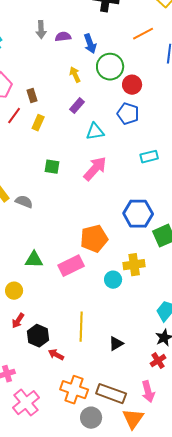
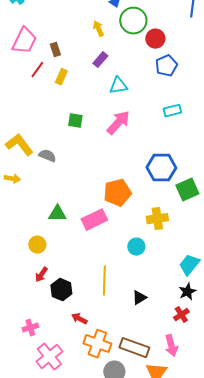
blue pentagon: (128, 114) -> (166, 66), moved, turned 30
cyan circle: (113, 280) -> (136, 247), moved
red arrow: (56, 355) -> (79, 319), moved

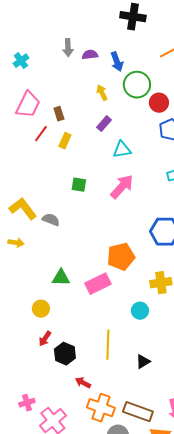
pink cross: (30, 328) -> (27, 403), moved

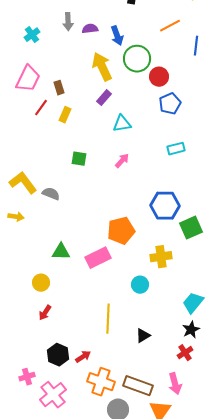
cyan cross: (21, 61) -> (32, 35), moved
yellow arrow: (102, 93) -> (102, 67), size x1.8
pink arrow: (122, 187) -> (122, 161), size x0.6
black hexagon: (65, 354) -> (58, 355), moved
red arrow: (83, 383) -> (83, 357), turned 119

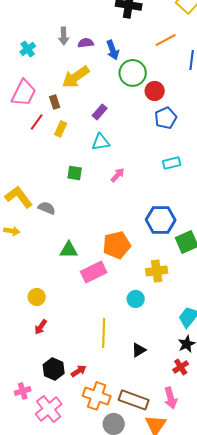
yellow arrow: (102, 67) -> (76, 77), moved, turned -100
cyan triangle: (122, 124) -> (101, 142), moved
green triangle: (61, 252) -> (69, 250), moved

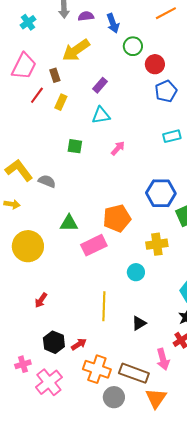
green circle: (133, 73) -> (133, 46), size x0.7
yellow circle: (37, 297) -> (28, 246), moved, size x1.8
pink arrow: (171, 398) -> (163, 359), moved

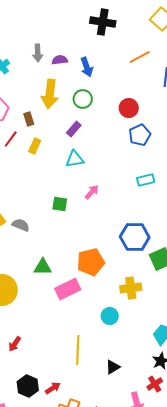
green circle: (133, 46) -> (83, 99), moved
yellow arrow: (76, 50) -> (50, 94), turned -48
green square: (75, 146) -> (60, 204), moved

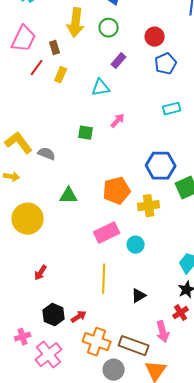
purple rectangle: (74, 129) -> (119, 61), moved
yellow cross: (131, 288) -> (149, 206), moved
pink rectangle: (68, 289) -> (107, 233), moved

